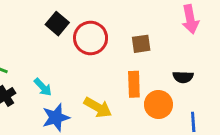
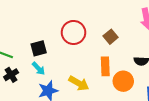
black square: (57, 24) -> (39, 48), moved, turned 35
brown square: (141, 44) -> (111, 37), turned -32

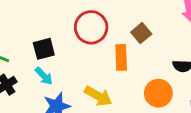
orange rectangle: (105, 66) -> (121, 57), moved

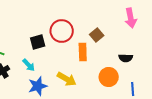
black square: (44, 49) -> (38, 42), moved

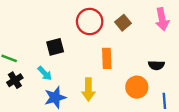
red circle: (62, 31) -> (90, 22), moved
brown square: (97, 35) -> (123, 23), moved
yellow arrow: (67, 79) -> (88, 89), turned 60

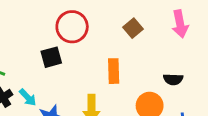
red circle: (90, 22) -> (72, 27), moved
cyan arrow: (45, 73) -> (28, 97), moved

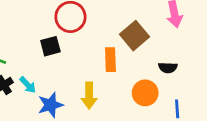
brown square: (133, 28) -> (134, 36), moved, size x1.5

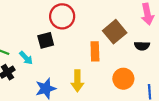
black semicircle: (168, 68) -> (142, 46), moved
cyan arrow: (28, 85) -> (26, 58), moved

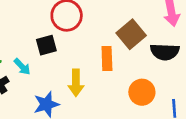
black semicircle: (142, 46) -> (165, 52), size x1.5
yellow arrow: (77, 81) -> (76, 83), moved

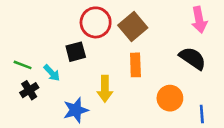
brown square: (131, 34) -> (133, 26), moved
black semicircle: (165, 52) -> (193, 58), turned -148

